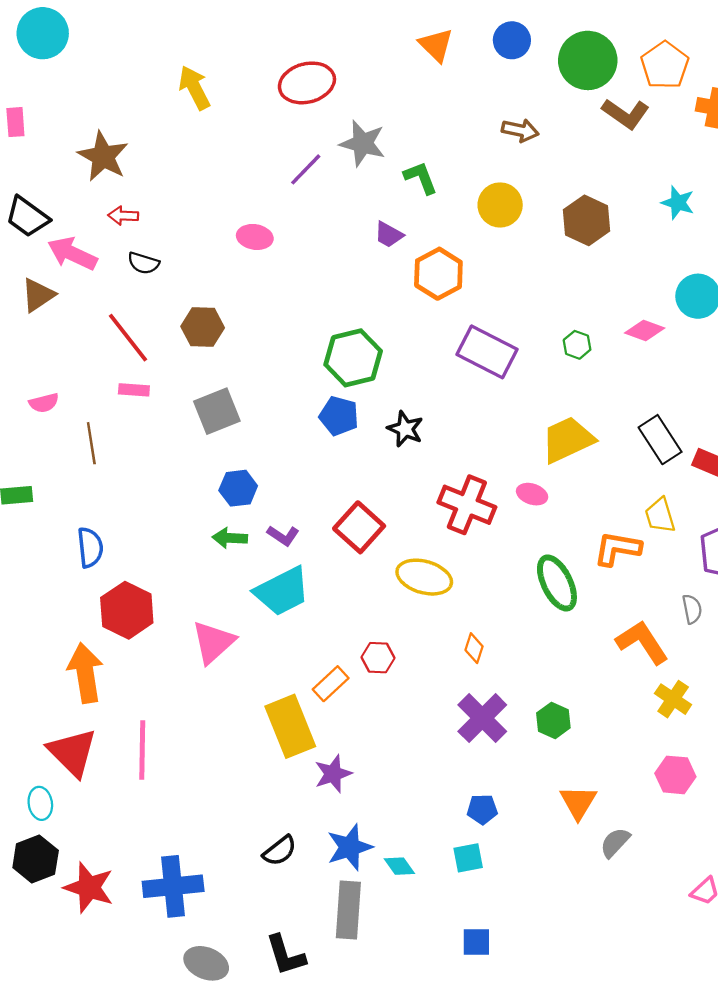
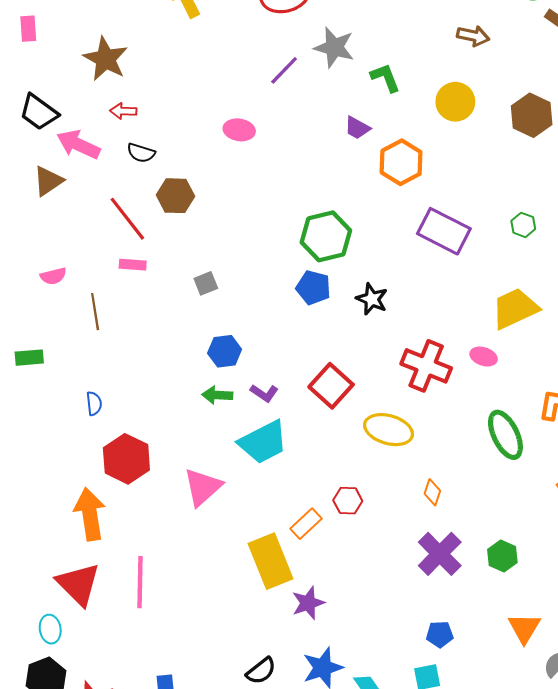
brown hexagon: (203, 327) -> (175, 196), moved
gray square: (217, 411) -> (206, 283), size x0.6
blue semicircle: (90, 547) -> (94, 403), size x0.7

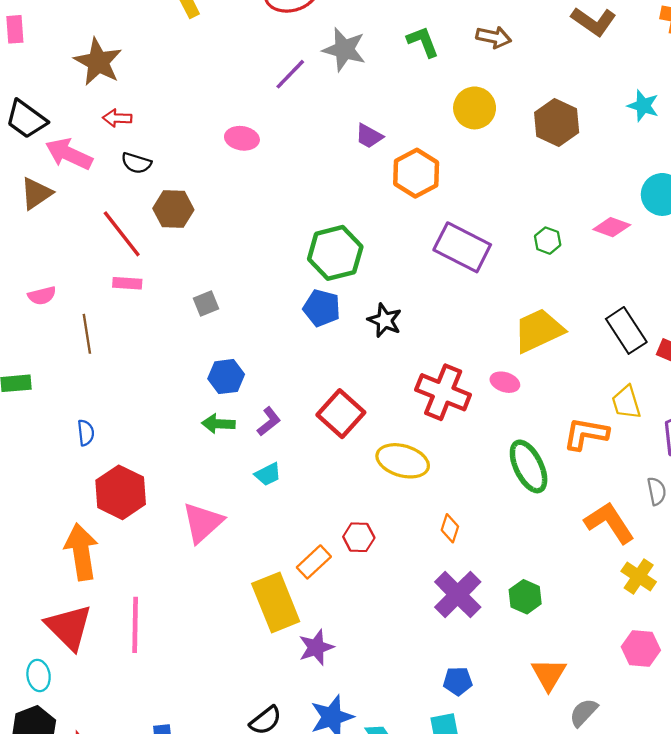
green L-shape: (385, 78) -> (423, 42), moved
purple L-shape: (264, 393) -> (269, 421), turned -72
cyan trapezoid: (263, 442) -> (268, 474), size x0.5

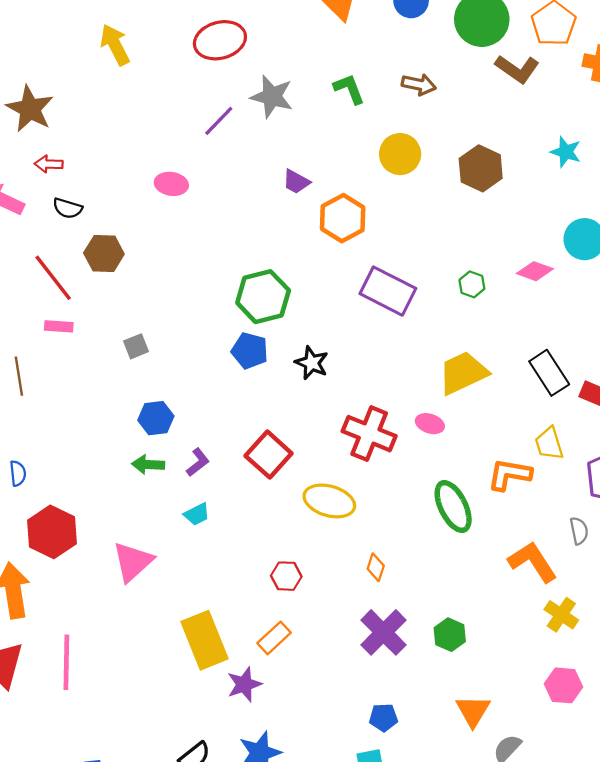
orange rectangle: (314, 562) -> (274, 638), moved

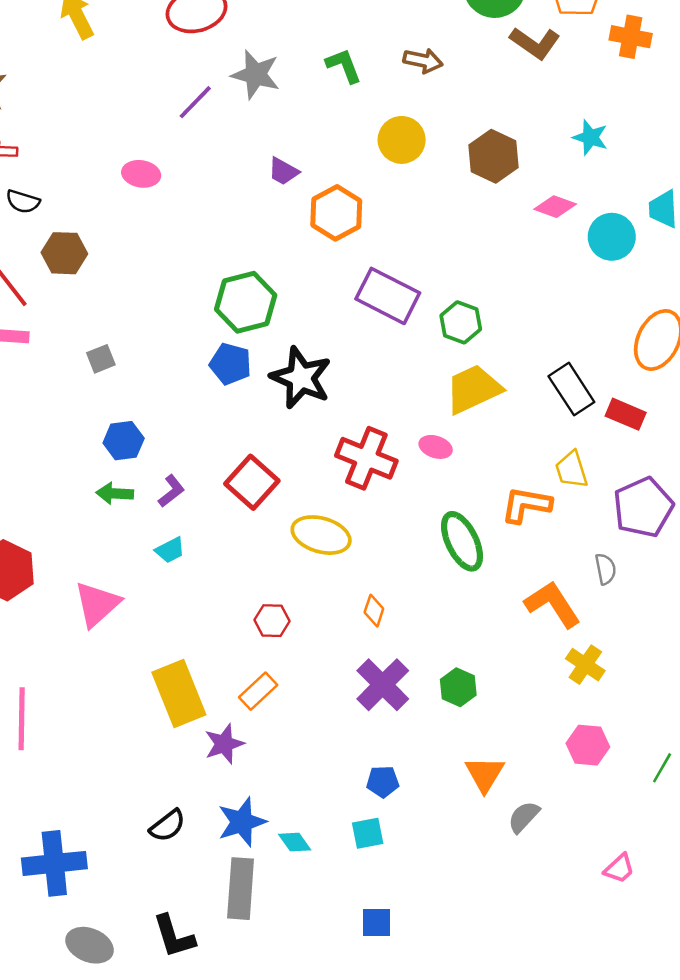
pink diamond: (535, 271) -> (555, 207), moved
green hexagon: (472, 284) -> (461, 322), moved, size x1.4
black star: (312, 363) -> (301, 378), size x1.6

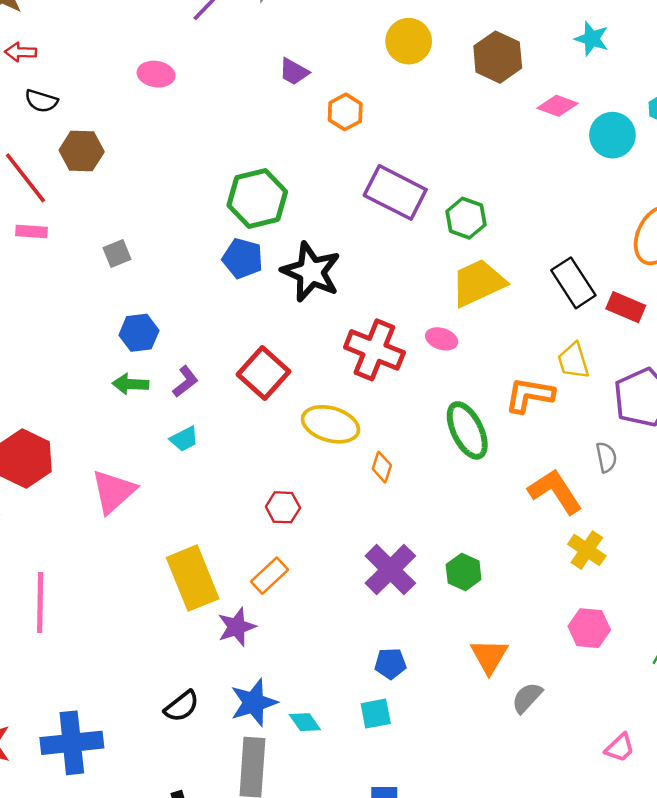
orange hexagon: (336, 213) -> (345, 112), size x0.7
orange diamond: (374, 611) -> (382, 467), moved

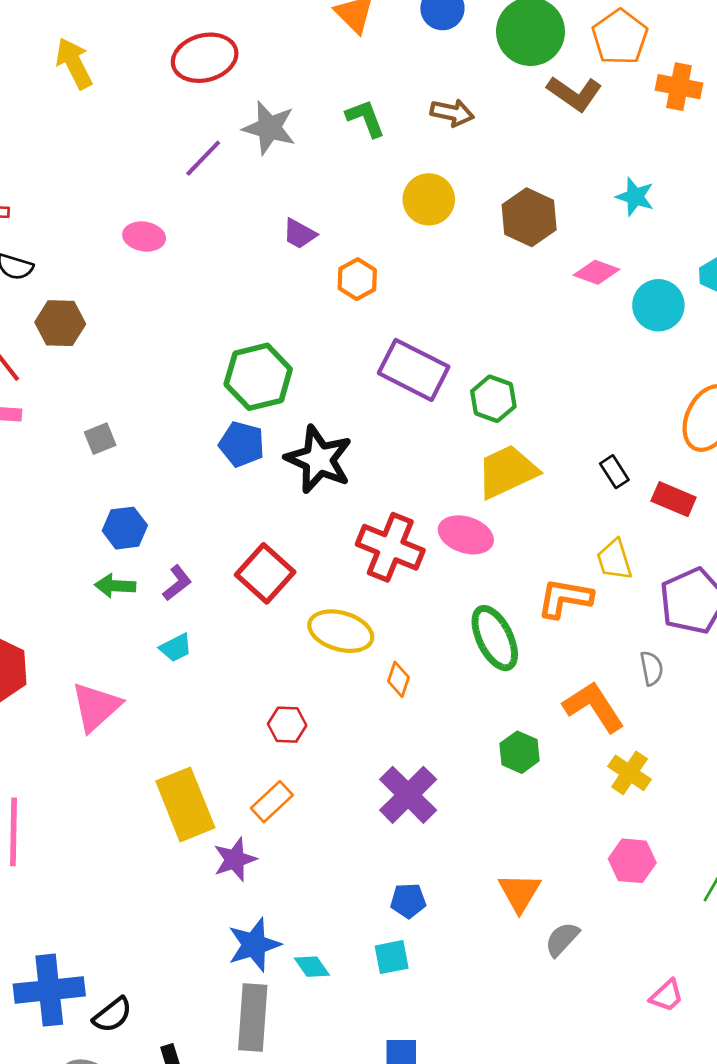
black rectangle: (573, 283) -> (614, 472), size x0.6
pink ellipse: (442, 339) -> (466, 535), size x1.5
green hexagon: (464, 572) -> (519, 752), moved
black semicircle: (182, 706) -> (112, 1015), moved

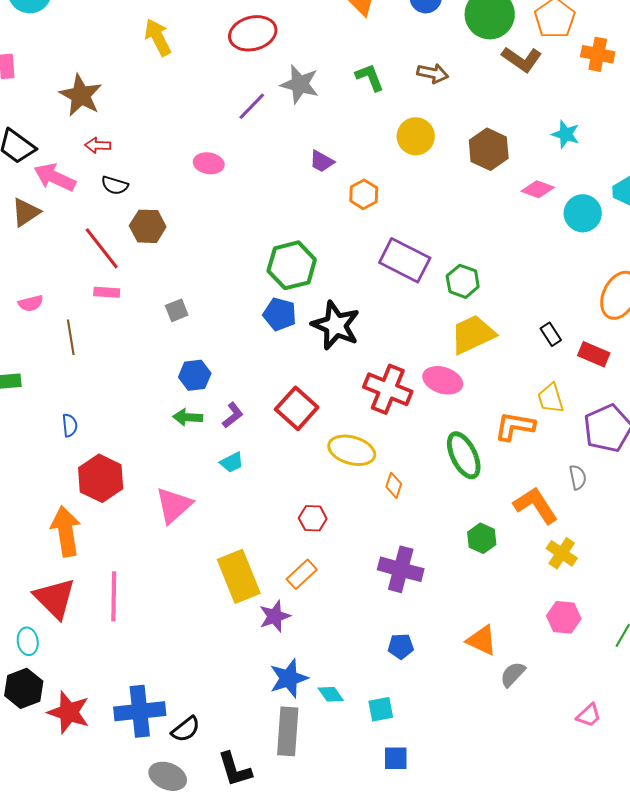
purple cross: (408, 795) -> (401, 569), turned -30
orange triangle: (519, 892) -> (482, 640), turned -36
cyan square: (392, 957) -> (381, 709), moved

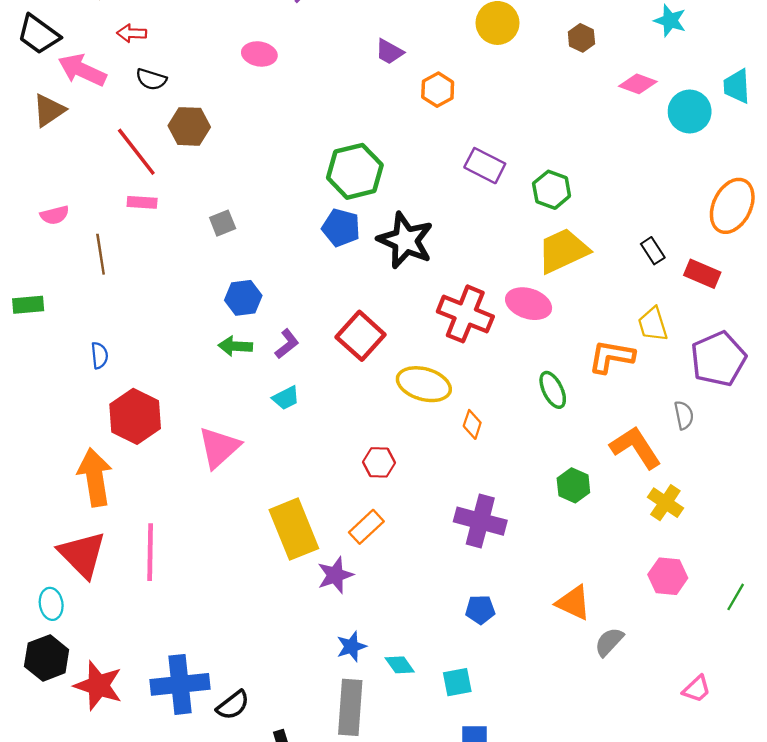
brown hexagon: (489, 149) -> (581, 38), size x0.6
purple rectangle: (405, 260) -> (485, 166), size x0.7
green ellipse: (464, 455) -> (553, 390), size x0.7
blue star: (289, 678) -> (351, 646), size x0.7

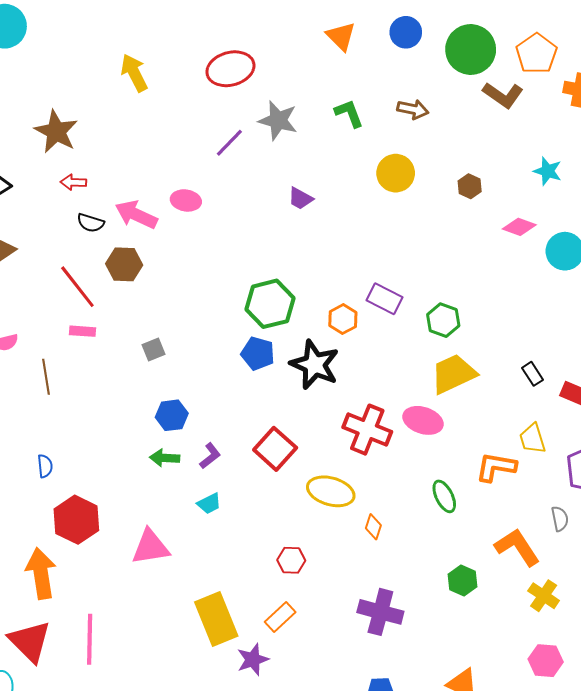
pink arrow: (82, 70) -> (136, 215), moved
orange hexagon: (438, 90) -> (343, 319), moved
pink triangle: (219, 447) -> (150, 547), turned 33

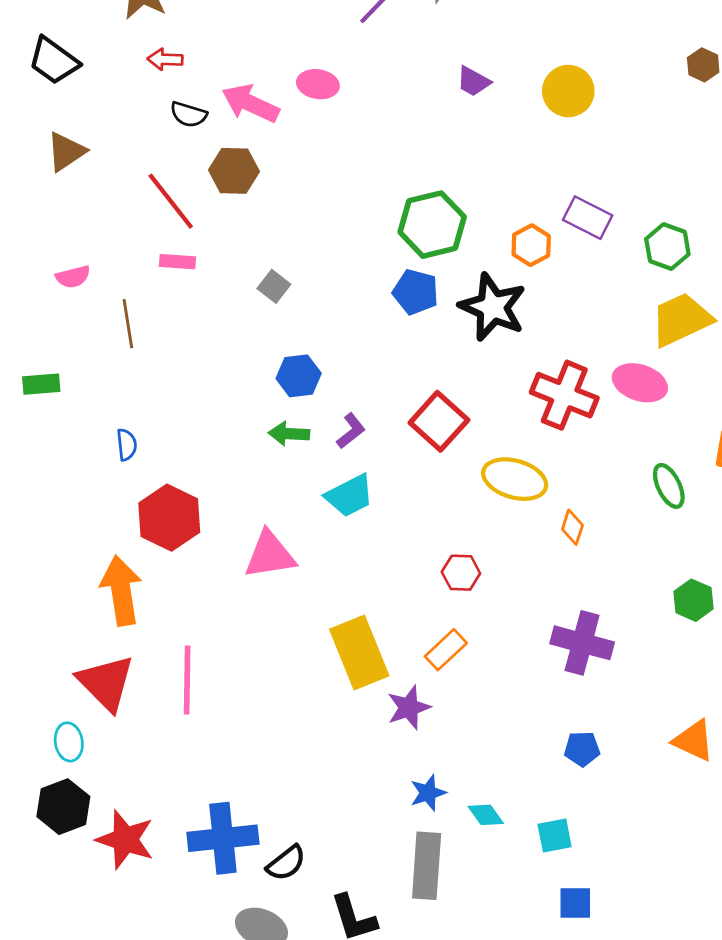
yellow circle: (396, 173) -> (568, 91), moved
gray square: (153, 349) -> (274, 286), turned -30
cyan trapezoid: (209, 503) -> (350, 496), size x1.5

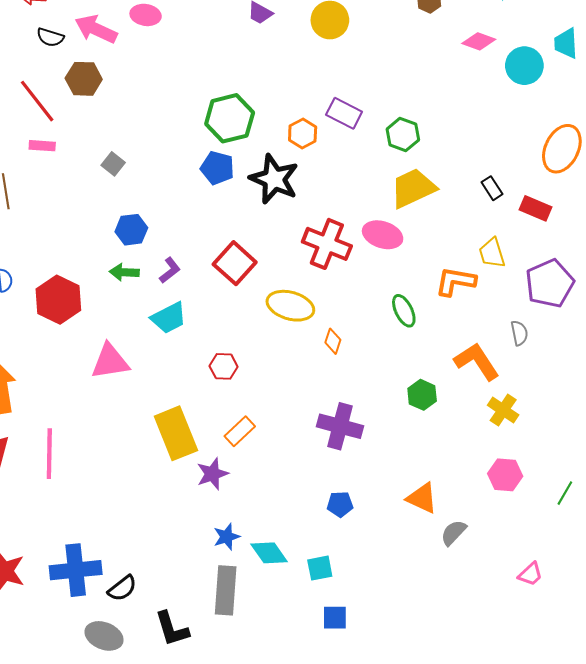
red hexagon: (169, 518) -> (58, 300), moved
red hexagon: (461, 573) -> (224, 366), moved
cyan diamond: (486, 815) -> (269, 553), size x1.4

